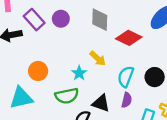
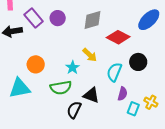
gray diamond: (100, 20) -> (93, 20), turned 70
black circle: (155, 77) -> (138, 62), moved
purple semicircle: (127, 100) -> (123, 94), moved

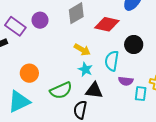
cyan star: (73, 67) -> (85, 69), moved
purple semicircle: (123, 94) -> (126, 81), turned 96

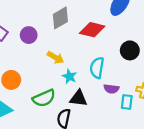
purple circle: (40, 20) -> (29, 35), moved
black circle: (134, 44) -> (130, 50), moved
yellow arrow: (82, 50) -> (55, 58), moved

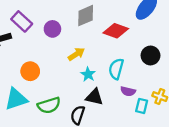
yellow arrow: (55, 58) -> (76, 54), turned -70
green semicircle: (44, 98) -> (49, 105), moved

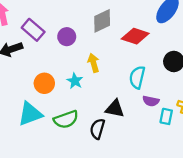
yellow arrow: (76, 54) -> (94, 63), turned -70
cyan star: (88, 74) -> (75, 81), moved

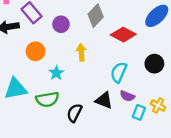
gray diamond: (102, 21) -> (96, 16), turned -30
cyan star: (75, 81) -> (56, 73), moved
orange circle: (44, 83) -> (36, 51), moved
black triangle: (115, 109) -> (104, 100), moved

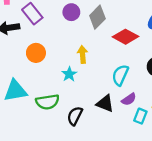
purple circle: (61, 24) -> (71, 12), moved
cyan star: (56, 73) -> (69, 74), moved
purple semicircle: (127, 96) -> (129, 99), turned -56

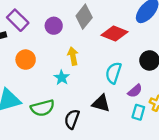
purple circle: (71, 12) -> (54, 26), moved
purple semicircle: (129, 99) -> (135, 91), moved

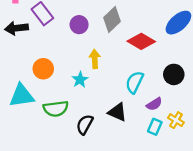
orange circle: (26, 60) -> (43, 69), moved

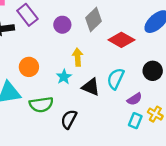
black triangle: (117, 112) -> (91, 87), moved

